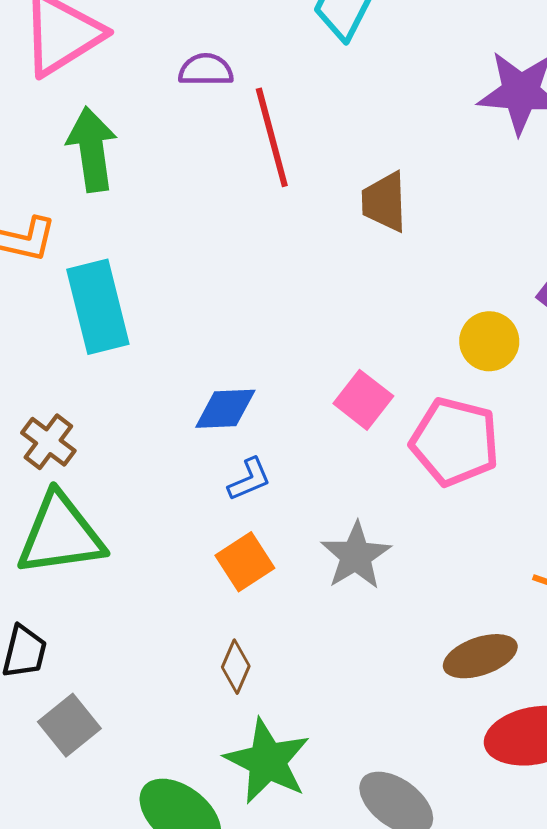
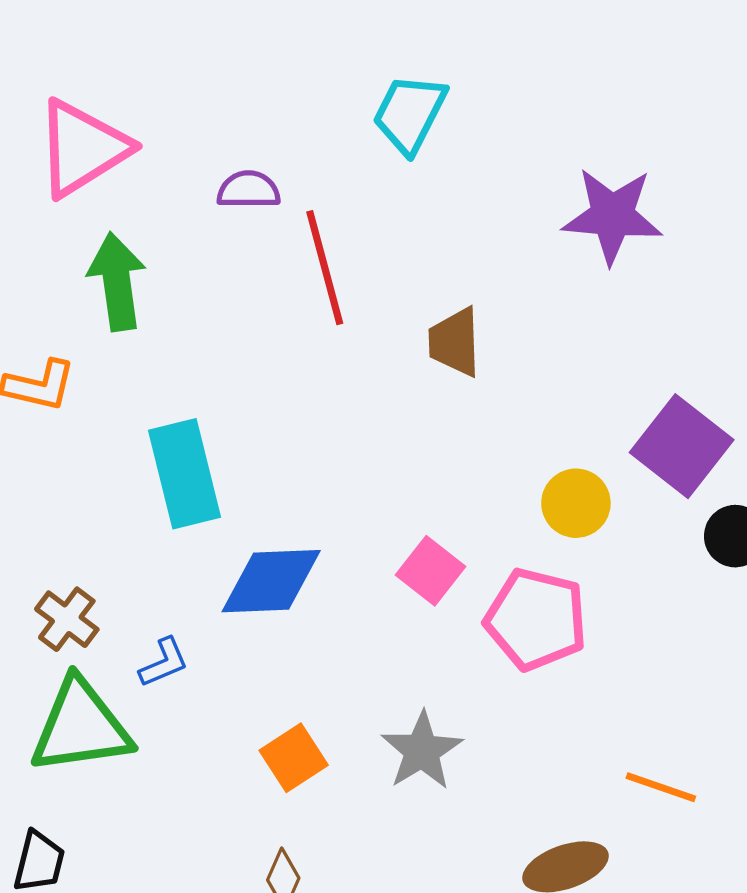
cyan rectangle: (98, 307) -> (185, 474), moved
blue diamond: (225, 409) -> (271, 581), size x1.4
blue L-shape: (249, 479) -> (164, 663), moved

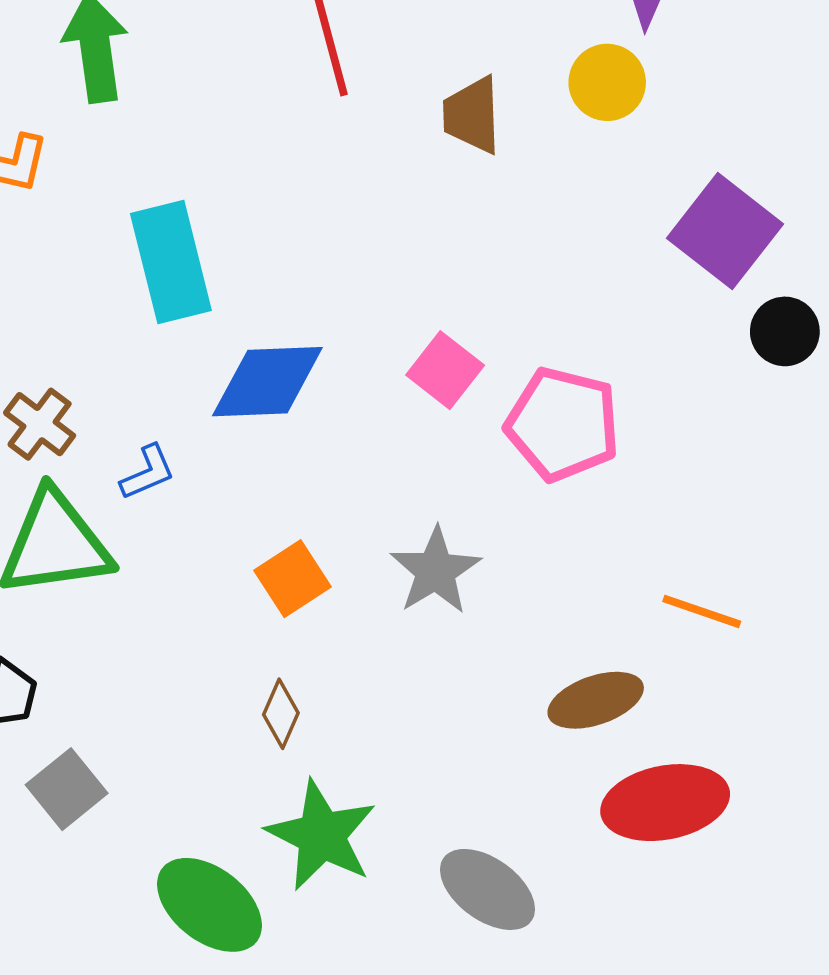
yellow circle: (576, 503) -> (607, 82), moved

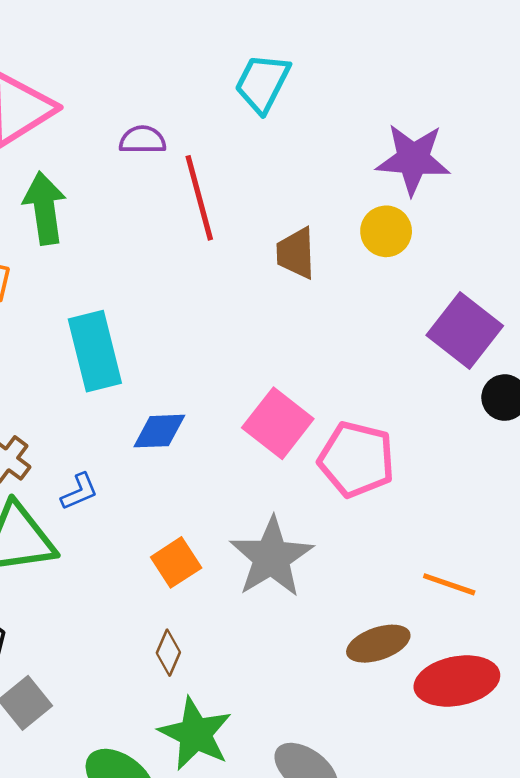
pink square: (445, 370) -> (278, 423), size x1.4
blue diamond: (267, 382) -> (159, 431), size x0.7
gray star: (435, 571) -> (271, 557), size x1.4
red ellipse: (665, 803) -> (457, 681), moved

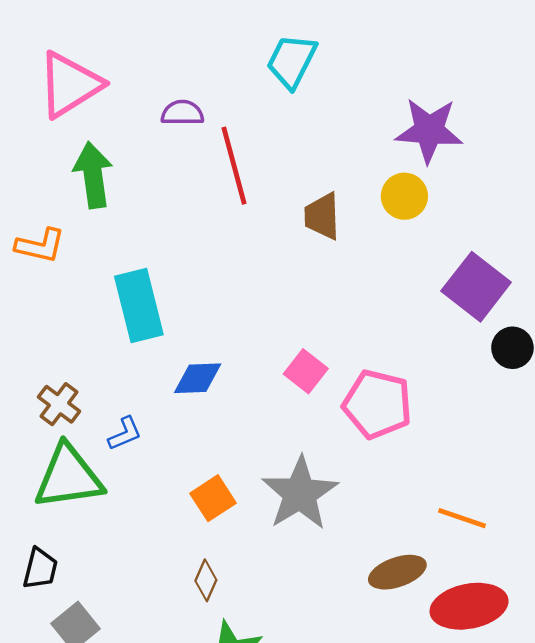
pink square: (278, 423) -> (306, 371), size x0.7

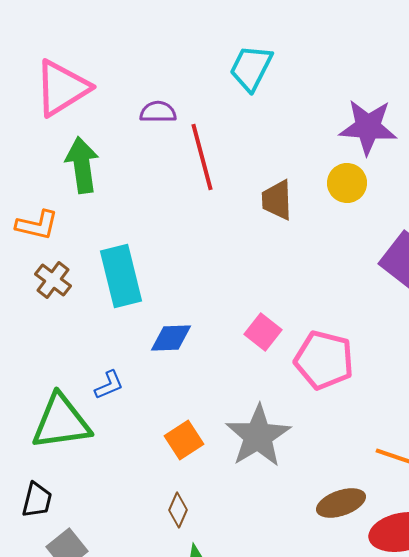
brown cross: (59, 404) -> (53, 280), moved

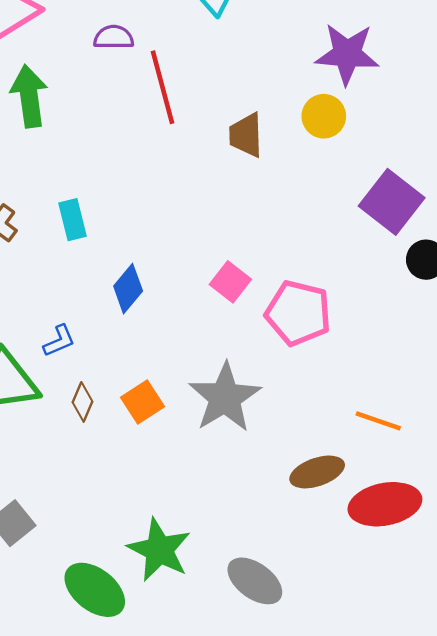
cyan rectangle: (121, 276) -> (73, 220), size x0.6
blue diamond: (171, 338) -> (128, 289), turned -48
brown diamond: (178, 510) -> (83, 402), moved

